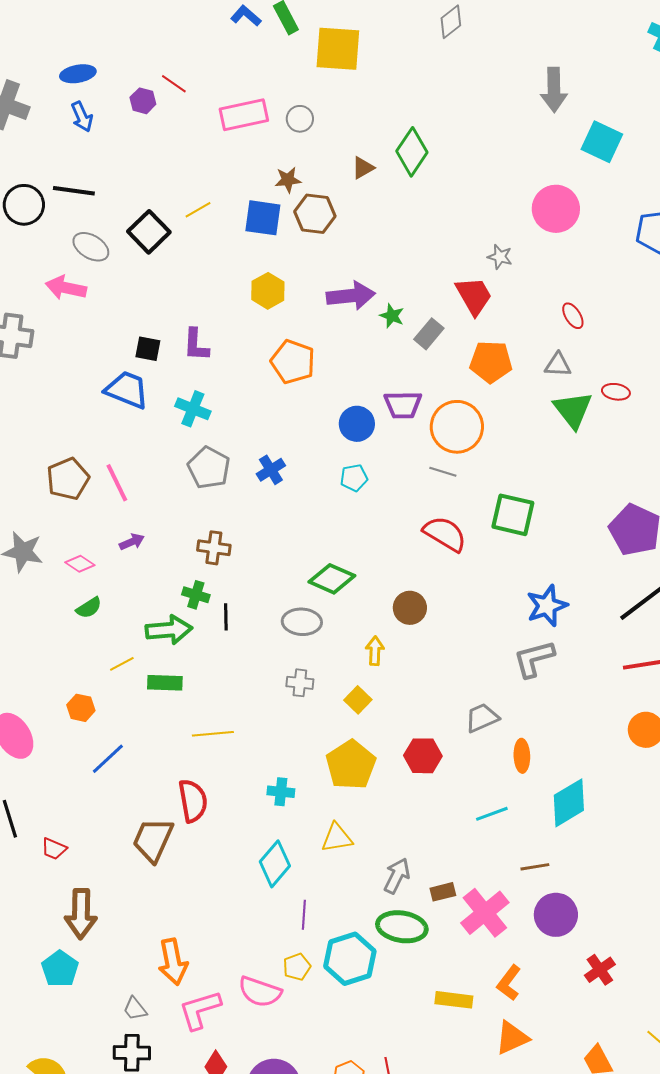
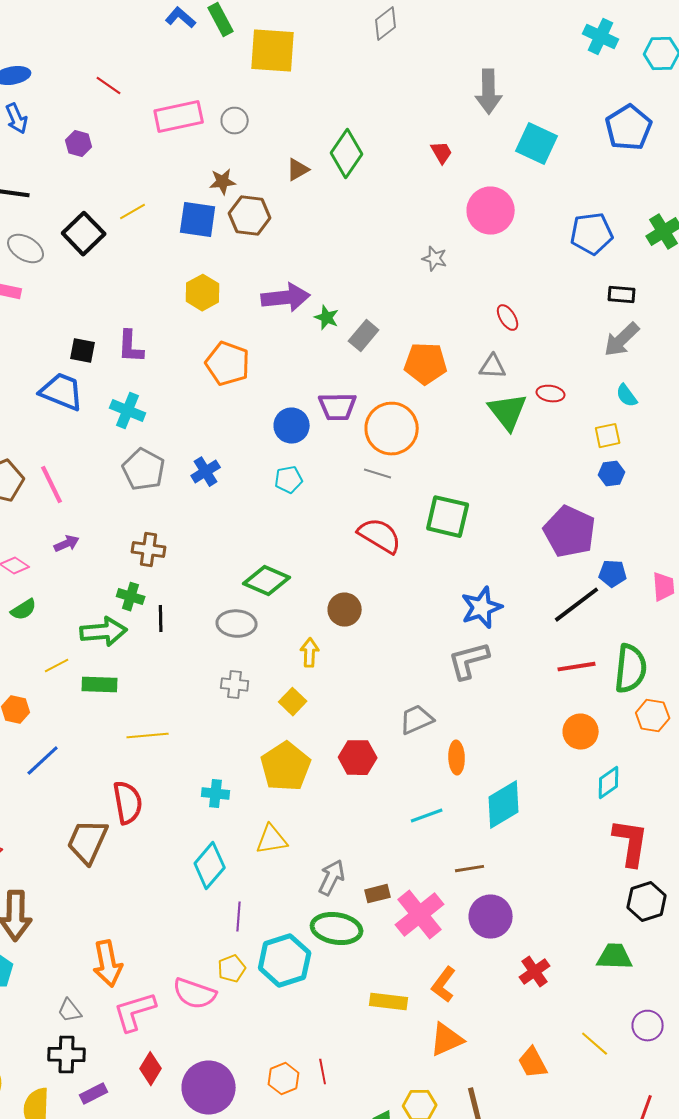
purple hexagon: (143, 101) -> (79, 144), moved
red trapezoid: (474, 296) -> (442, 153), moved, size x0.6

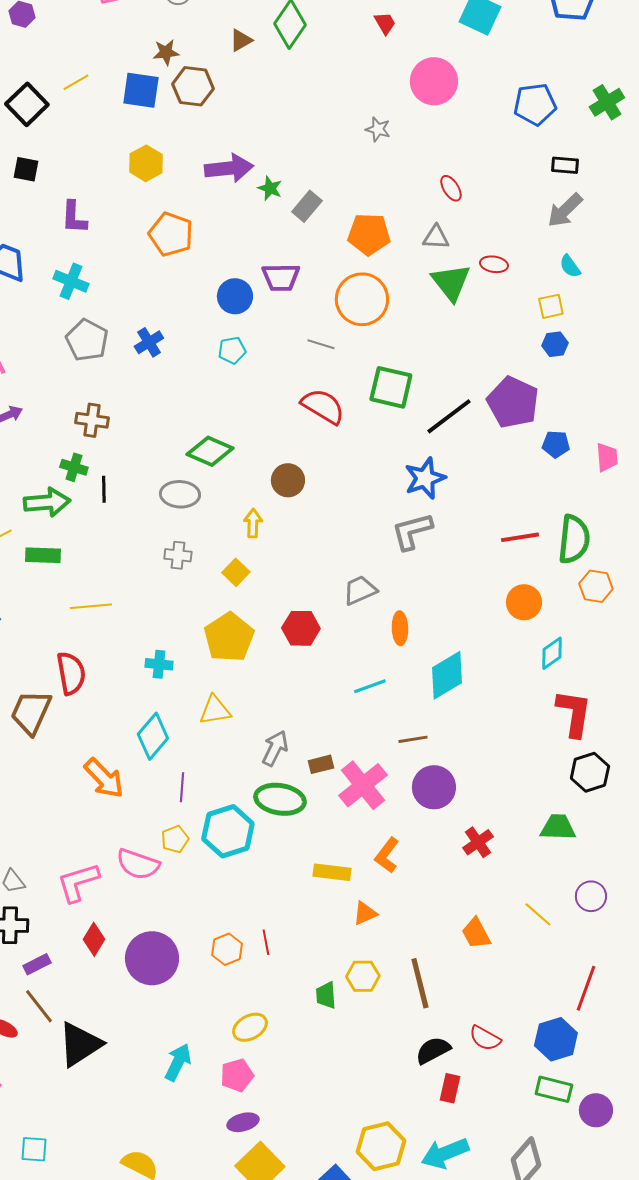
black square: (83, 351) -> (26, 169), moved
orange circle: (392, 429) -> (362, 299), moved
black line: (577, 605) -> (449, 416), moved
orange arrow: (108, 964) -> (104, 778), moved, turned -33
orange triangle: (447, 1040) -> (365, 913), moved, size x0.7

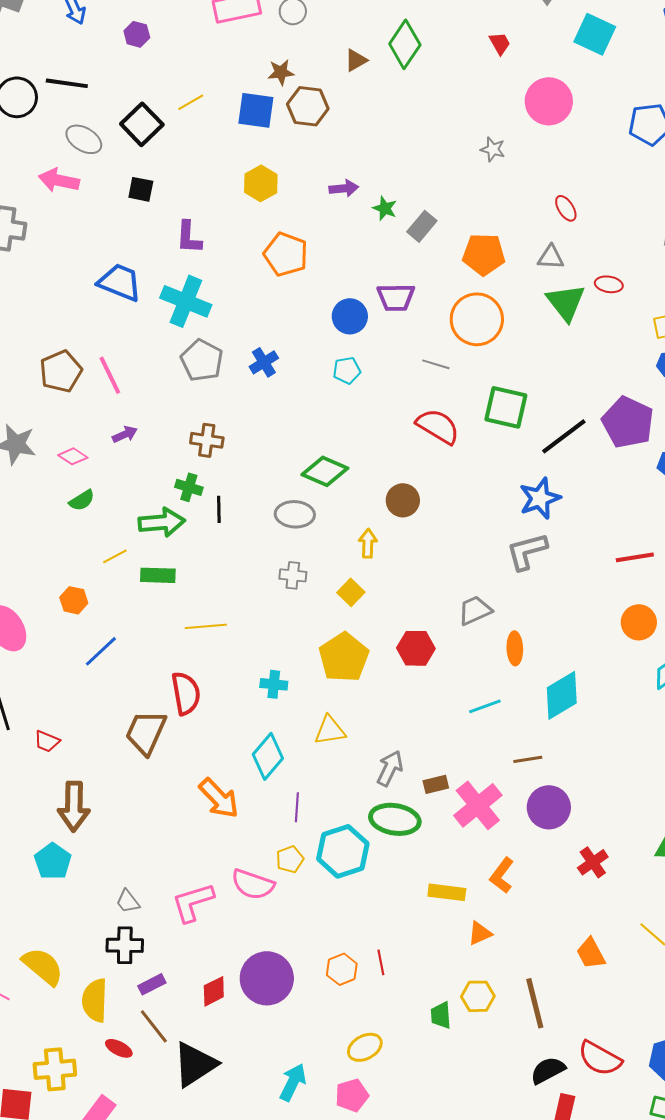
purple arrow: (229, 168) -> (344, 188), size x0.6
cyan cross: (71, 281) -> (186, 301), size x1.4
red diamond: (94, 939) -> (214, 991), moved, turned 32
red semicircle: (485, 1038) -> (600, 1058), size x1.4

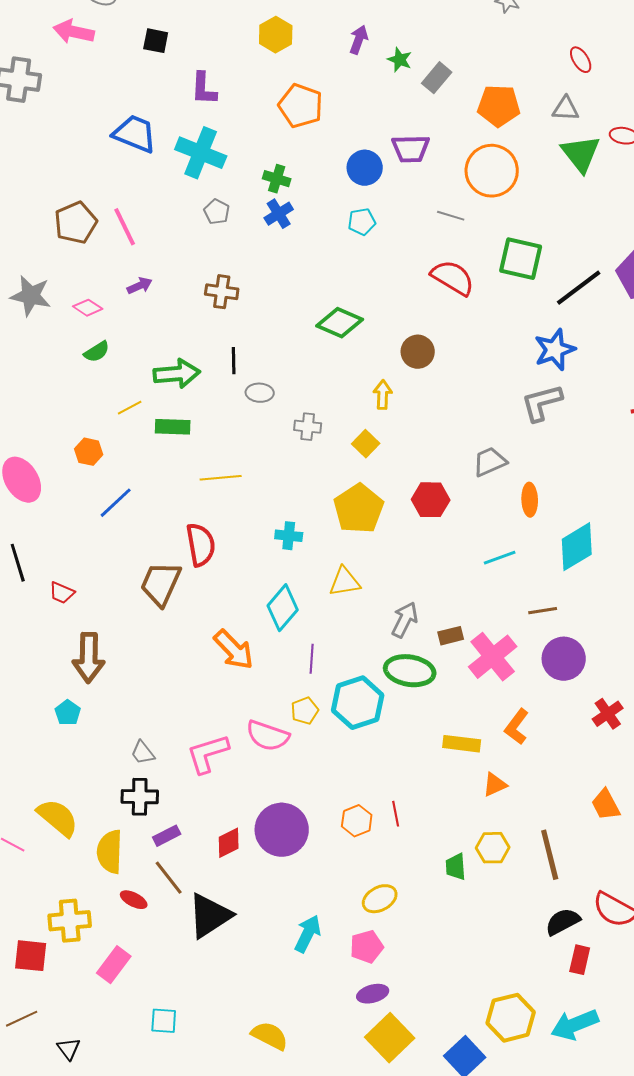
purple arrow: (344, 188) -> (359, 40), turned -64
gray pentagon: (202, 360) -> (217, 212), size x0.6
green cross: (189, 487) -> (277, 179), moved
gray ellipse: (295, 514) -> (260, 393), moved, size x0.7
cyan pentagon: (53, 861) -> (68, 713), size x0.7

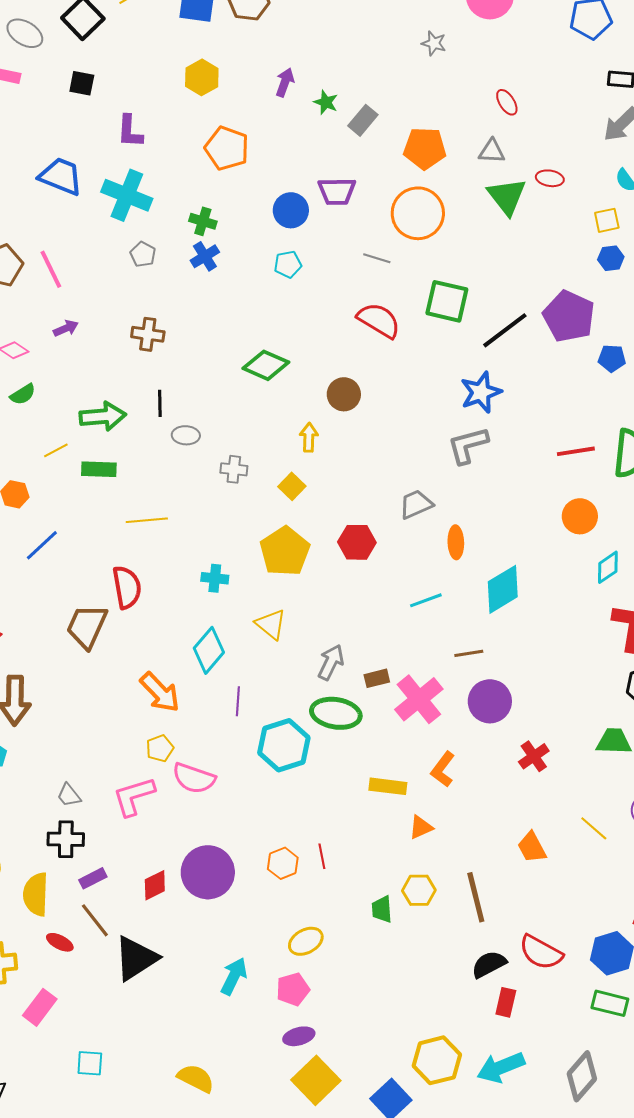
yellow triangle: (345, 582) -> (271, 624), turned 48
yellow pentagon: (305, 711) -> (160, 748), moved

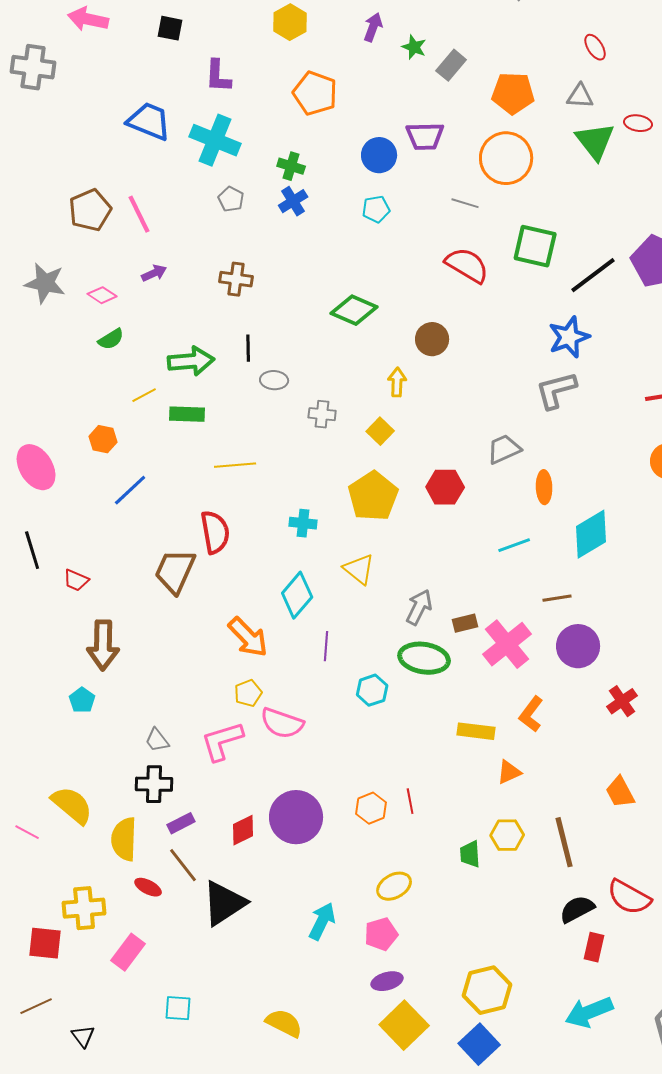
cyan hexagon: (284, 745) -> (372, 690), size x0.6
yellow hexagon: (437, 1060) -> (487, 990), moved

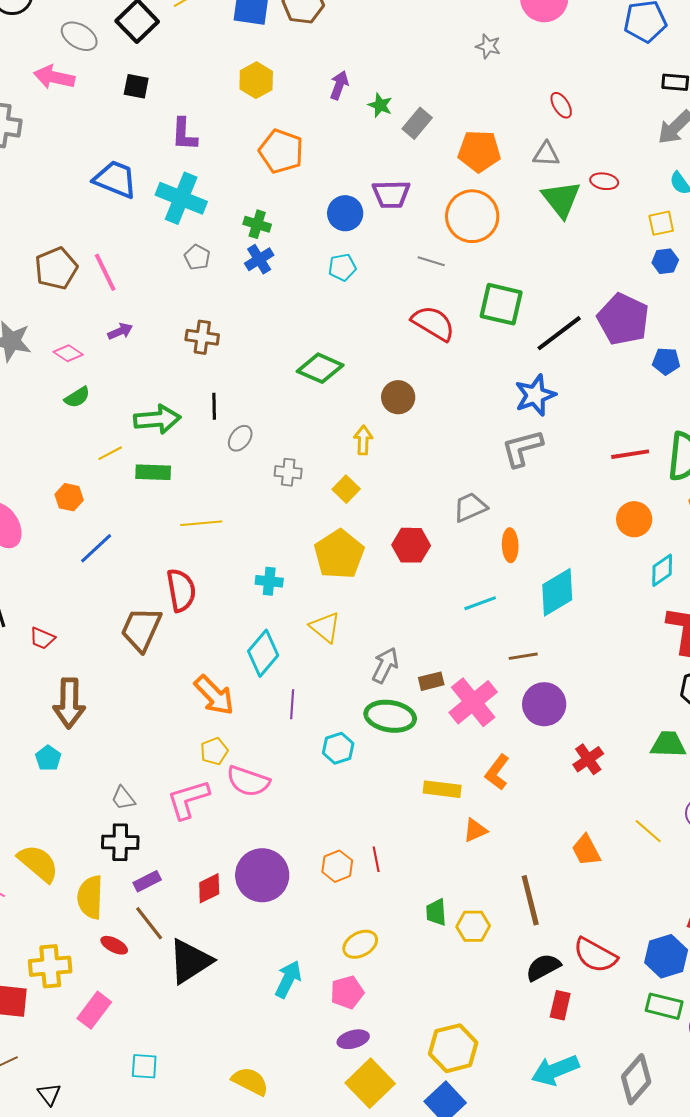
gray ellipse: (274, 380) -> (240, 438), turned -56
yellow hexagon: (507, 835) -> (473, 926), moved

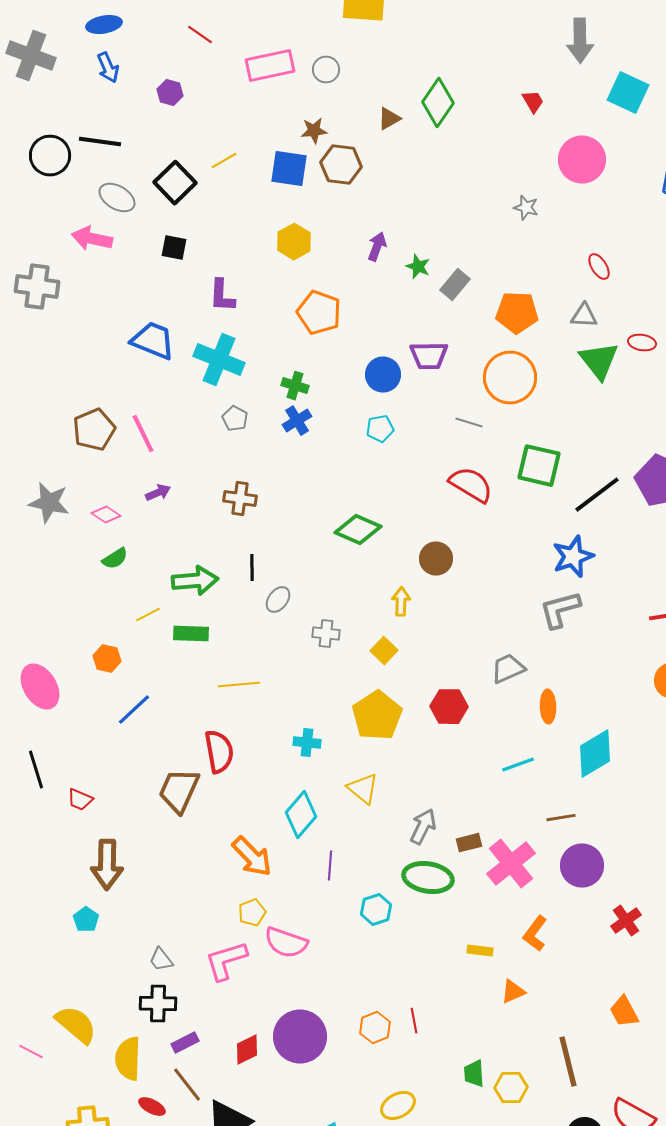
yellow rectangle: (442, 789) -> (480, 951), size x0.7

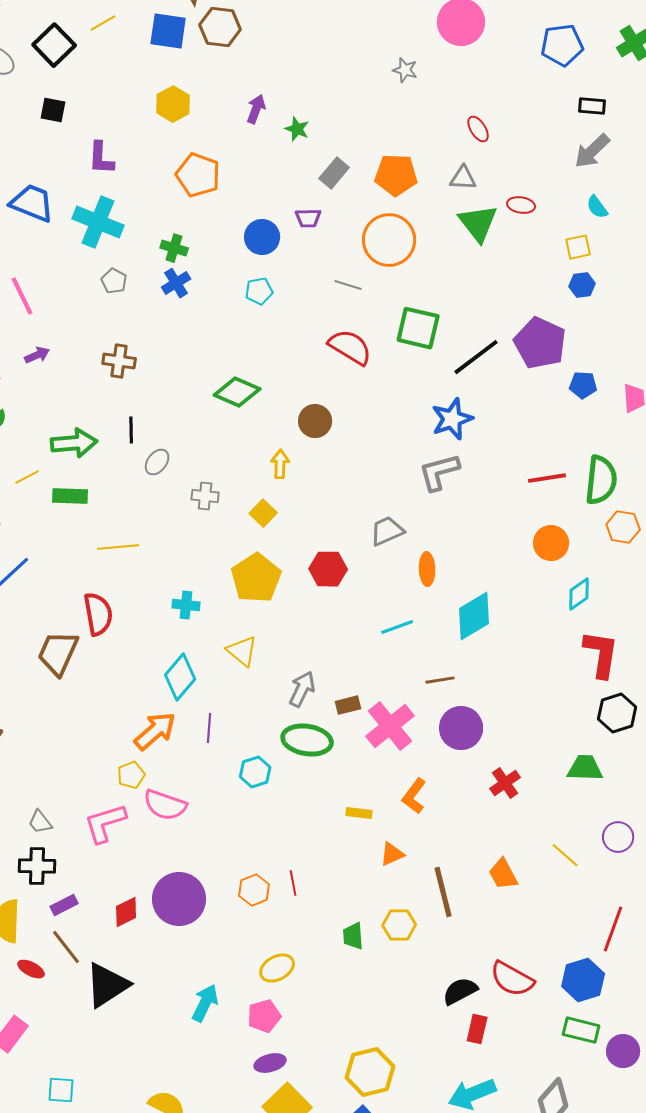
gray rectangle: (455, 285) -> (334, 173), moved
purple trapezoid: (429, 356) -> (308, 218), size x0.7
orange arrow: (252, 857) -> (155, 731), moved, turned -87
brown line: (568, 1062) -> (443, 892), moved
yellow hexagon: (511, 1088) -> (399, 925), moved

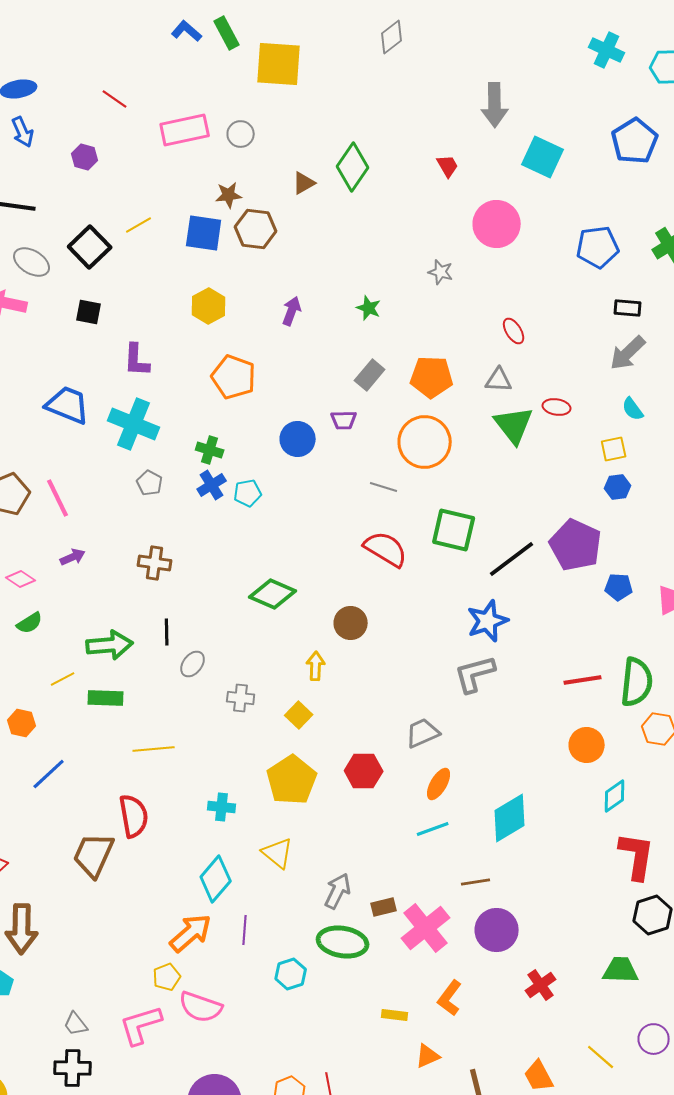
green star: (297, 129) -> (369, 308), moved
cyan pentagon: (259, 291) -> (248, 493), moved
orange ellipse: (427, 569) -> (439, 784), moved, turned 32

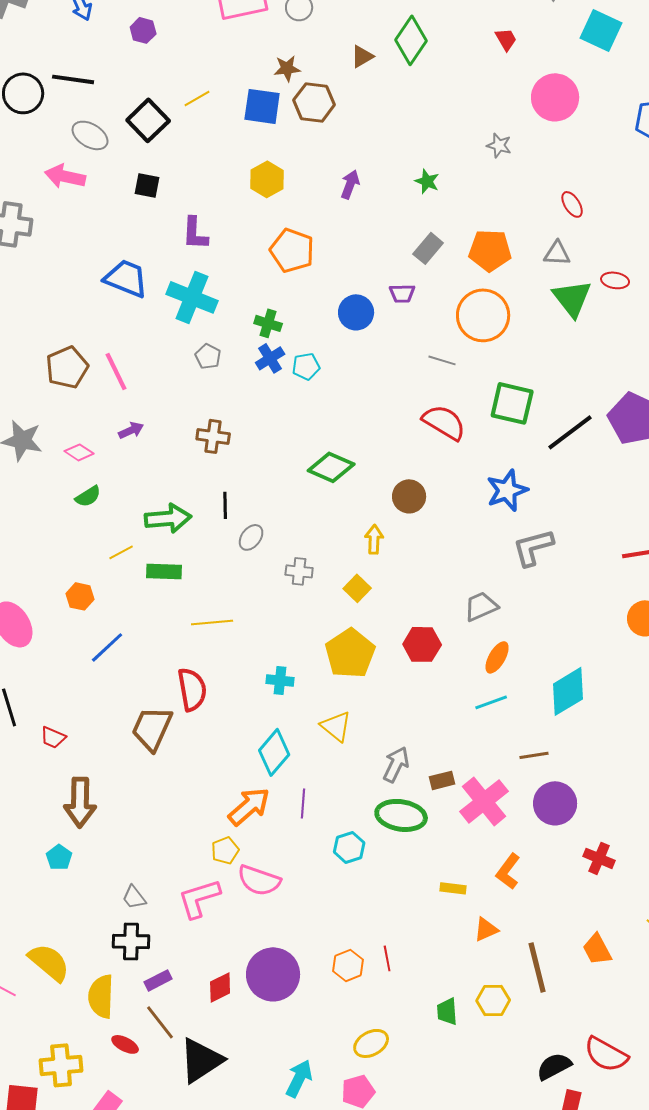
blue star: (488, 621) -> (507, 490), moved
red cross: (541, 985) -> (599, 858), turned -32

